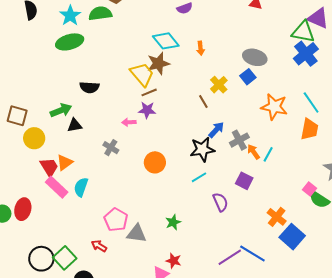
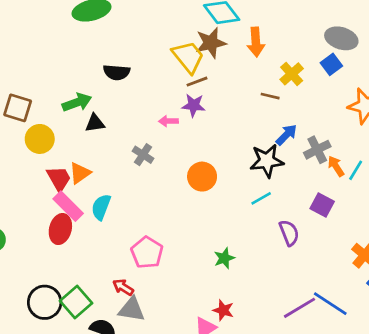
orange arrow: (200, 48) -> (256, 42), moved, size x1.5
brown line: (203, 101) -> (270, 96), turned -48
red ellipse: (23, 209) -> (60, 229), moved
gray triangle: (136, 234) -> (132, 309), moved

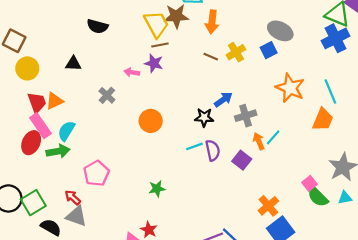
brown line: (270, 96) -> (211, 57), moved
green arrow: (77, 102) -> (58, 151), moved
black star: (267, 161) -> (204, 117), size x0.7
orange arrow: (336, 166) -> (259, 141), moved
purple semicircle: (289, 233) -> (213, 150), moved

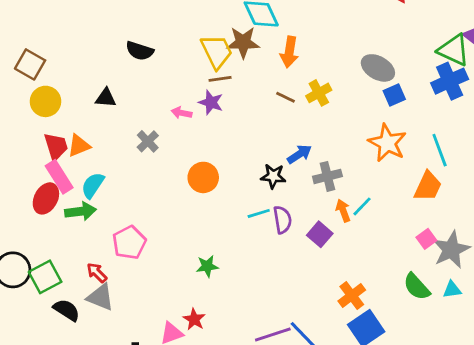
blue square: (269, 50) -> (394, 95), moved
pink square: (310, 183) -> (426, 239), moved

